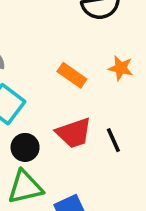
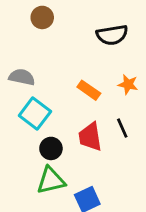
red trapezoid: (74, 133) -> (90, 137), turned 100
black line: (113, 140) -> (122, 128), moved

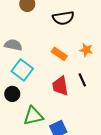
black semicircle: (112, 35) -> (63, 18), moved
black circle: (51, 148) -> (12, 94), moved

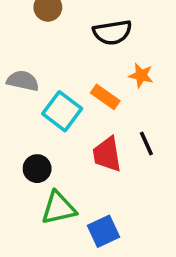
orange star: (86, 50) -> (141, 75), moved
cyan square: (22, 70) -> (62, 111), moved
black circle: (12, 94) -> (37, 169), moved

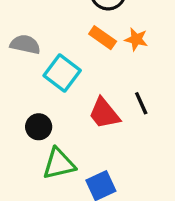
orange rectangle: (105, 97) -> (103, 38), moved
red trapezoid: (107, 154) -> (104, 113), turned -30

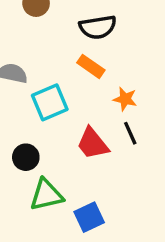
orange star: (136, 39) -> (125, 99), moved
cyan square: (62, 73) -> (50, 102), turned 30

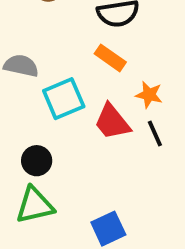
red trapezoid: (93, 144) -> (112, 122), moved
green triangle: (46, 195) -> (35, 205), moved

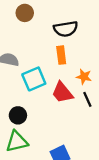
orange rectangle: (110, 58) -> (61, 55), turned 48

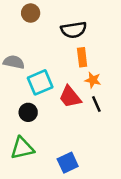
orange rectangle: (61, 55) -> (82, 57), moved
black circle: (18, 115) -> (28, 112), moved

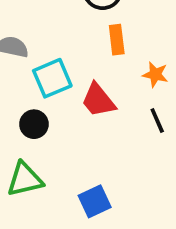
orange star: (93, 80) -> (155, 75), moved
black line: (96, 104) -> (157, 120), moved

